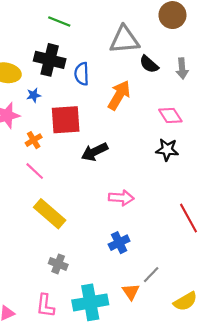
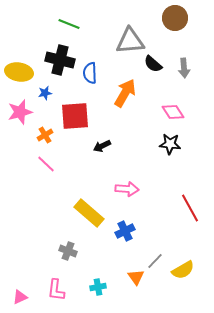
black arrow: (95, 152) -> (102, 146), size x0.7
yellow rectangle: (50, 214) -> (89, 213), moved
yellow semicircle: (185, 301) -> (183, 270), moved
cyan cross: (90, 302) -> (98, 287), size x0.5

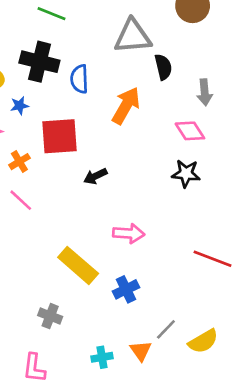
black semicircle: (153, 64) -> (163, 67), turned -144
gray arrow: (184, 68) -> (205, 92), moved
red line: (190, 208) -> (213, 259), turned -40
cyan cross: (98, 287) -> (102, 357), moved

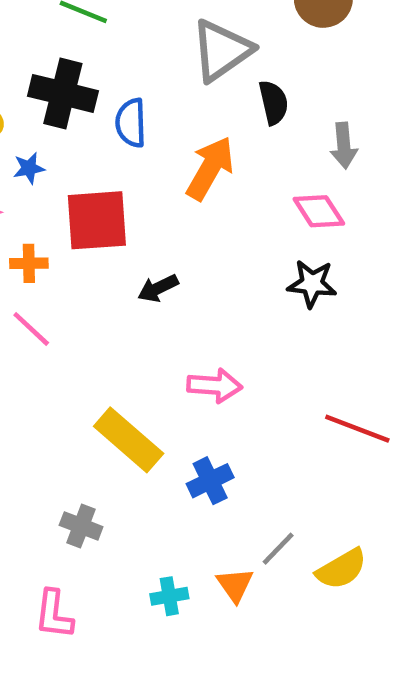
gray triangle: (133, 36) -> (221, 50), turned -30
orange cross: (19, 162) -> (29, 263), turned 30

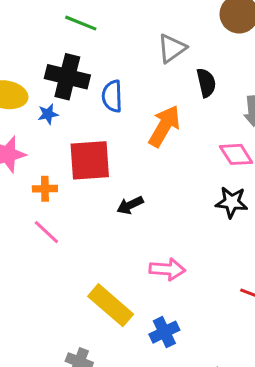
gray triangle: (221, 50) -> (172, 48), size x0.7
blue star: (29, 168) -> (48, 114), moved

